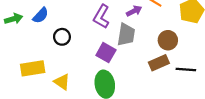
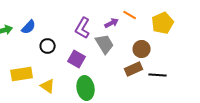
gray trapezoid: (126, 35) -> (105, 44), turned -40
purple square: (106, 53) -> (77, 59), moved

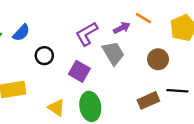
purple L-shape: (83, 28) -> (87, 34), turned 30
brown rectangle: (134, 69) -> (148, 100), moved
yellow triangle: (48, 86) -> (56, 108), moved

